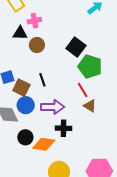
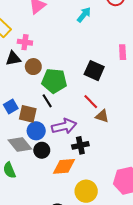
pink cross: (34, 21) -> (25, 42), turned 32
black square: (76, 47) -> (94, 71), moved
green pentagon: (90, 67) -> (54, 81), moved
black circle: (25, 137) -> (42, 150), moved

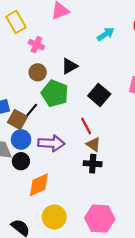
black triangle: (13, 59) -> (70, 66), moved, turned -35
black line: (47, 101) -> (31, 110), moved, turned 56
black cross: (80, 145) -> (93, 164), moved
orange diamond: (64, 166) -> (39, 185), turned -35

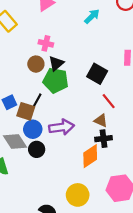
pink cross: (36, 45) -> (46, 43), moved
black triangle: (70, 66) -> (56, 63), moved
red line: (86, 126) -> (109, 101), moved
orange diamond: (39, 185) -> (90, 156), moved

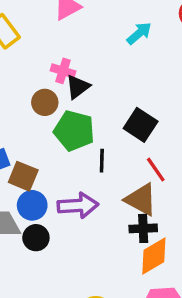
black triangle: (56, 63) -> (78, 87), moved
black line: (37, 100) -> (102, 161), moved, turned -32
brown triangle: (101, 121) -> (141, 200), size x1.5
orange diamond: (90, 156) -> (154, 256), moved

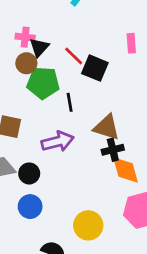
brown circle: (45, 102) -> (26, 63), moved
red line: (156, 170) -> (74, 56), moved
blue circle: (32, 205) -> (30, 207), moved
orange diamond: (154, 256) -> (126, 170), turned -64

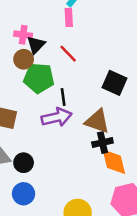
pink rectangle: (131, 43) -> (69, 17), moved
black square: (95, 68) -> (114, 83), moved
purple arrow: (58, 141) -> (57, 117), moved

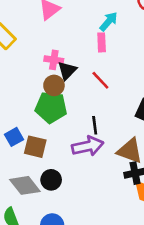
green pentagon: (39, 78) -> (51, 107), moved
black circle: (24, 163) -> (51, 180), moved

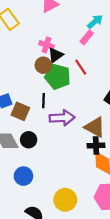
pink rectangle: (102, 42) -> (87, 37), turned 32
green pentagon: (51, 107) -> (58, 77), moved
black line: (95, 125) -> (44, 101), moved

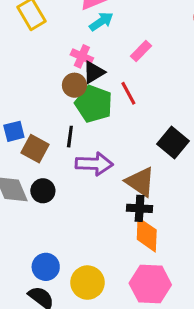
cyan arrow: (95, 22) -> (101, 21), moved
blue circle: (23, 176) -> (46, 267), moved

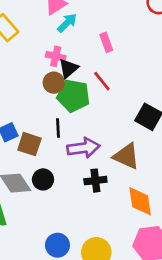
pink rectangle: (141, 51) -> (106, 42), turned -54
black cross: (140, 208) -> (95, 181), moved

